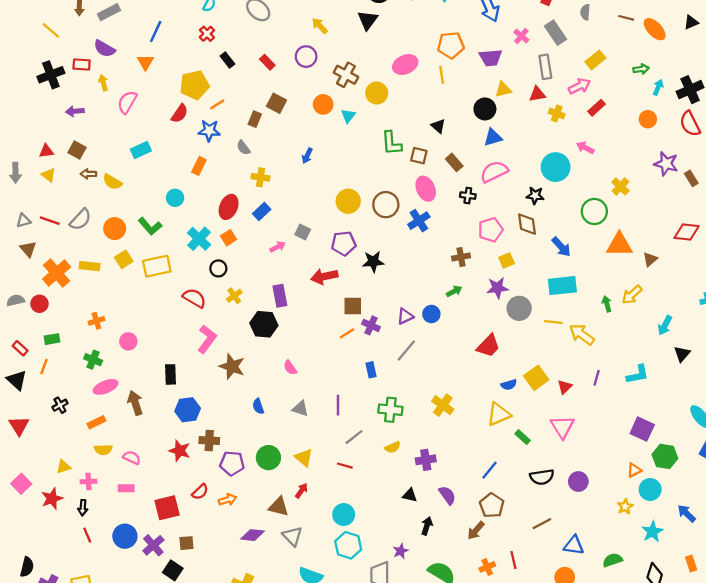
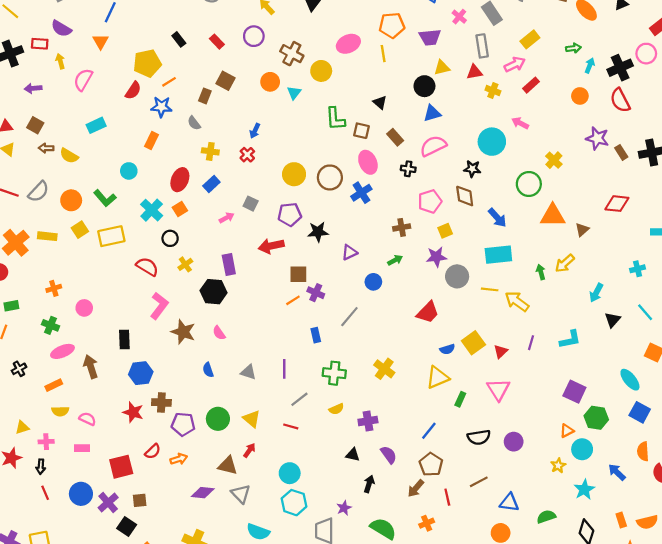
red cross: (207, 34) -> (247, 155), moved
purple triangle: (405, 316) -> (349, 252), moved
pink semicircle: (290, 368) -> (219, 333), moved
green rectangle: (523, 437) -> (460, 399), turned 72
red line: (513, 560) -> (447, 497), moved

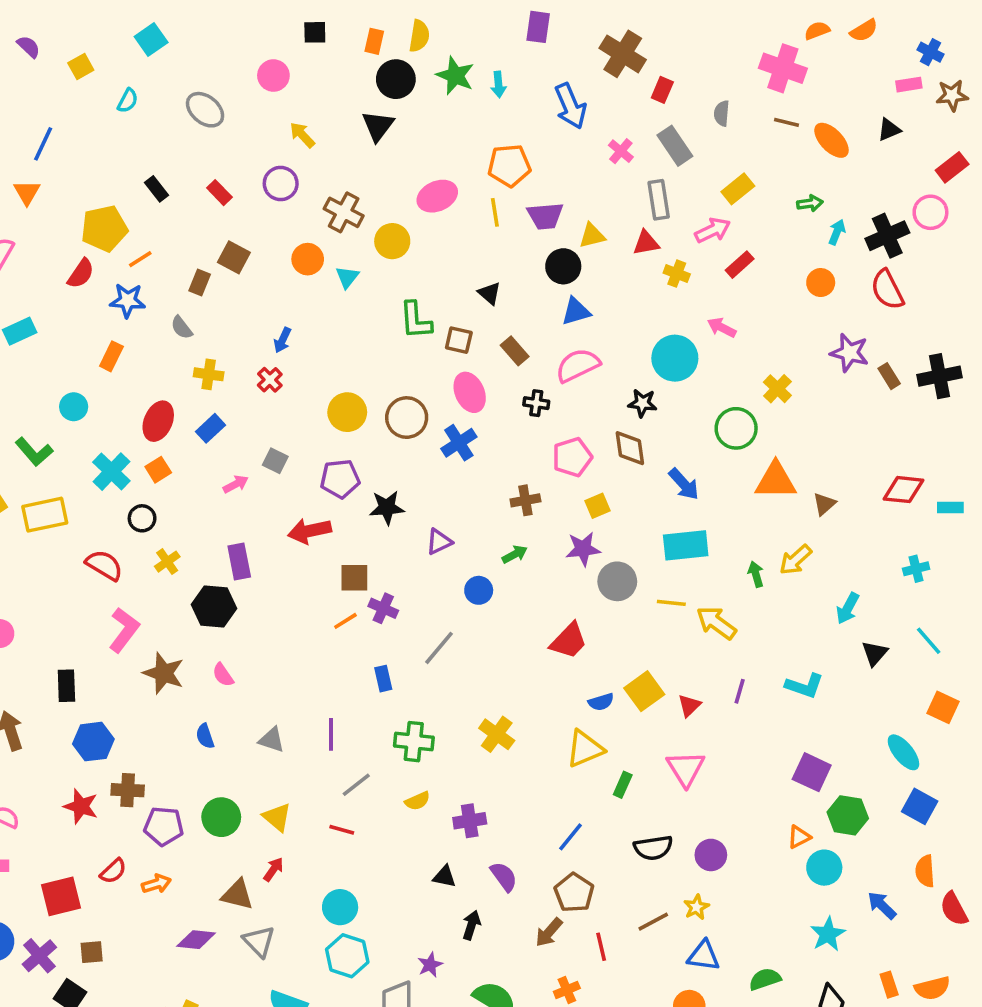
purple trapezoid: (430, 37) -> (545, 216), moved
red diamond: (617, 204) -> (903, 490), moved
cyan L-shape: (570, 339) -> (804, 686), turned 30
yellow star: (558, 466) -> (696, 907), moved

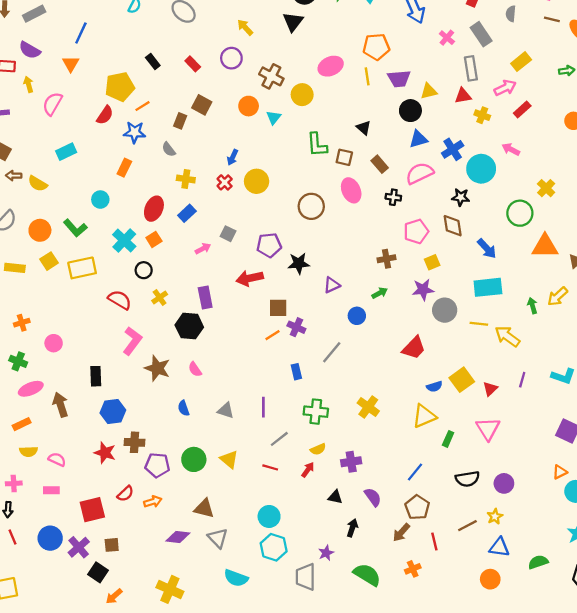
yellow circle: (347, 412) -> (257, 181), moved
blue cross: (459, 443) -> (453, 149), moved
red arrow: (273, 869) -> (308, 470), moved

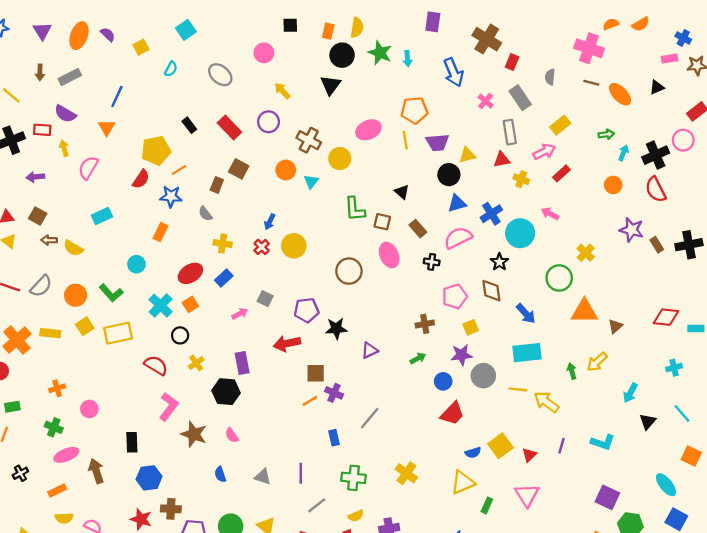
red rectangle: (193, 64) -> (229, 128), size x1.5
black star: (461, 197) -> (499, 262), turned 30
red ellipse: (154, 209) -> (190, 273), turned 35
blue circle: (357, 316) -> (443, 381), moved

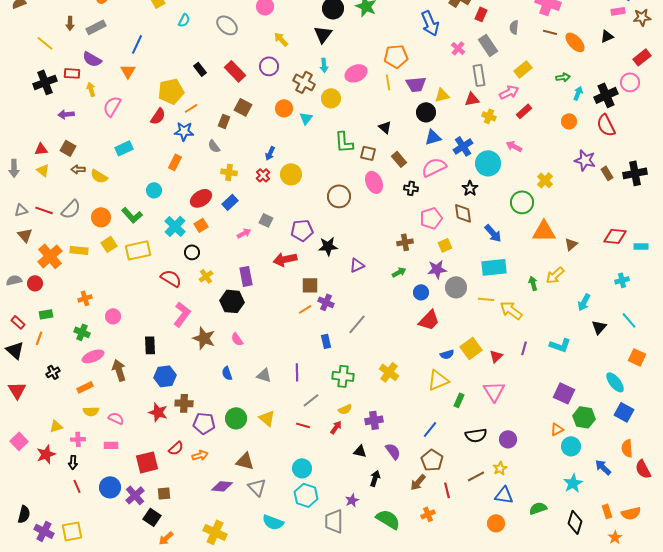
cyan arrow: (408, 59) -> (324, 65), moved

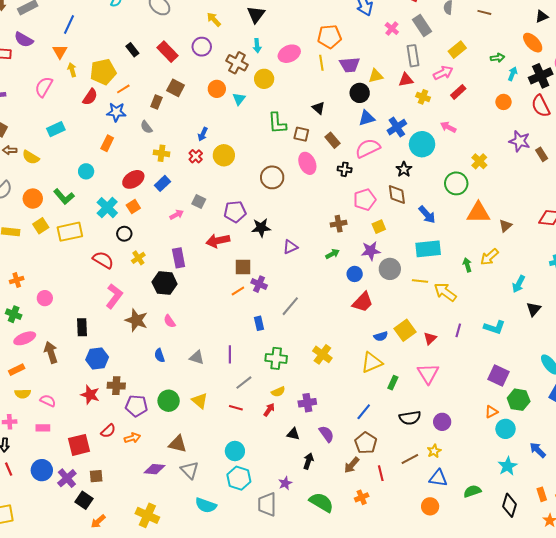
orange ellipse: (575, 42) -> (533, 43), moved
yellow arrow: (91, 89) -> (72, 70), moved

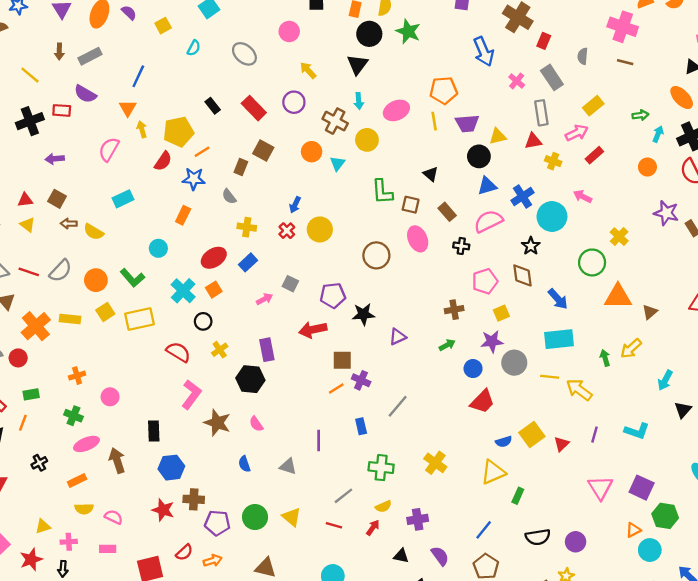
purple line: (230, 354) -> (319, 440), moved
pink triangle: (428, 374) -> (600, 488), moved

